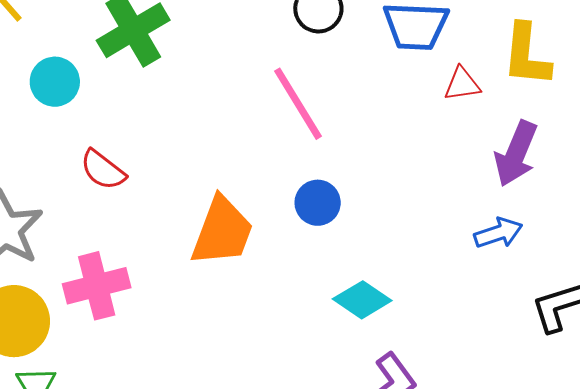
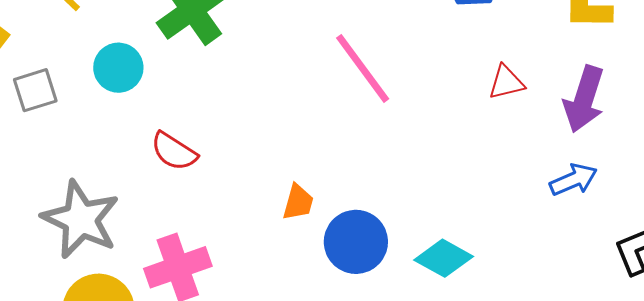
red triangle: (462, 84) -> (506, 82), moved
blue circle: (318, 203) -> (356, 242), moved, size x1.4
orange trapezoid: (222, 231) -> (298, 202), size x0.5

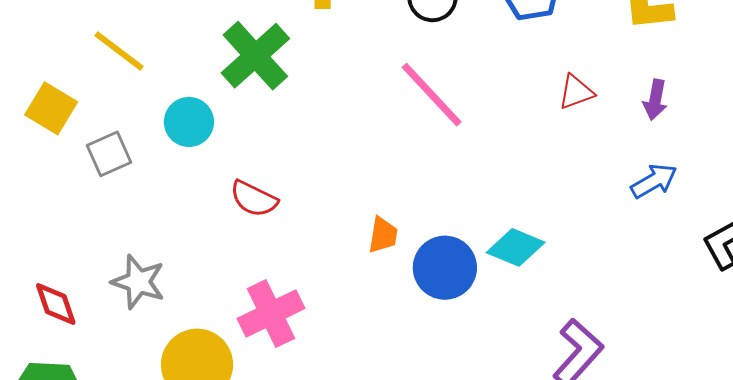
purple arrow: (584, 99) -> (655, 100), size x0.6
gray star: (81, 219) -> (138, 282), moved, size x0.7
cyan diamond: (444, 258) -> (516, 247), moved

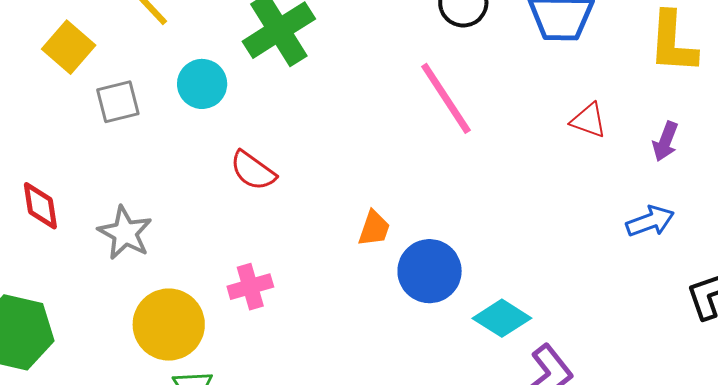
red triangle: (576, 92) -> (589, 120), turned 30
cyan diamond: (516, 247) -> (502, 318), moved
red diamond: (56, 304) -> (40, 206), moved
pink cross: (271, 313) -> (250, 287), size x0.7

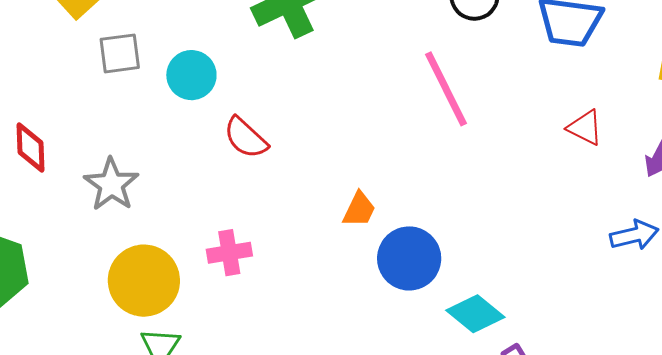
cyan circle: (202, 84) -> (191, 75), moved

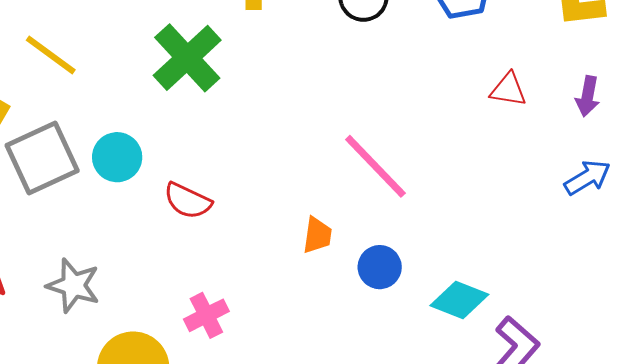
gray square: (120, 53) -> (42, 158), size x1.6
pink line: (446, 89) -> (375, 166), moved
blue circle: (409, 258) -> (380, 267), size x0.7

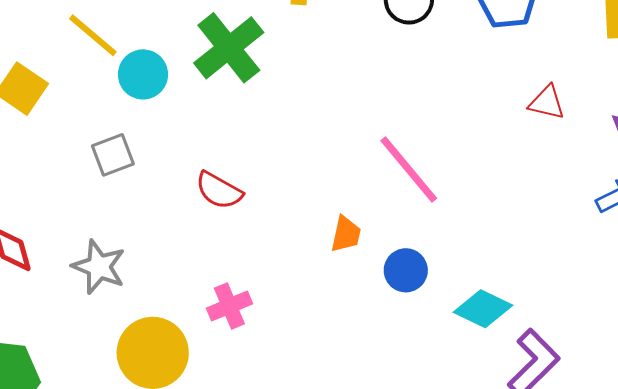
cyan circle: (117, 157) -> (143, 74), moved
gray square: (42, 158) -> (113, 155), moved, size x0.6

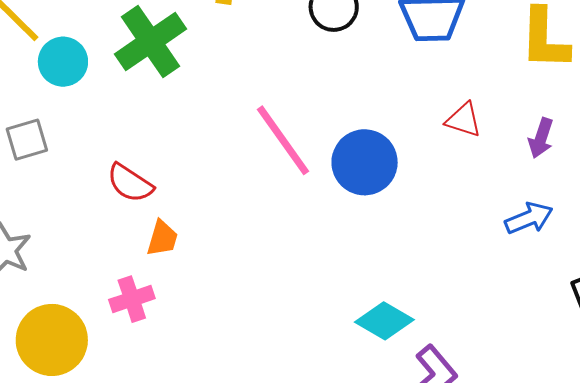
pink line: (409, 170) -> (283, 140), moved
orange trapezoid: (346, 234) -> (162, 238), moved
blue circle: (406, 270) -> (365, 162), moved, size x1.5

